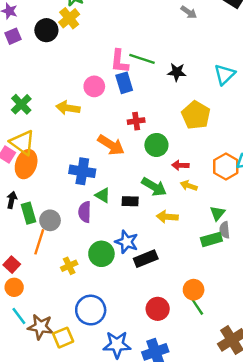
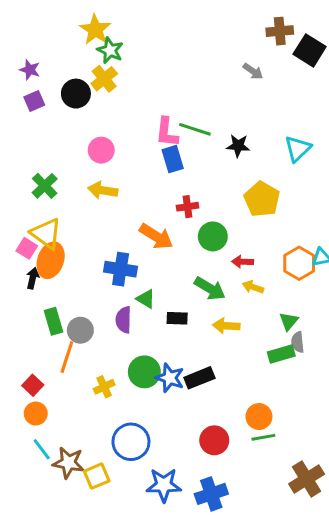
pink circle: (94, 86) -> (101, 150), moved
black arrow: (12, 200) -> (33, 278), moved
black rectangle: (130, 201) -> (177, 318), moved
blue star: (127, 242) -> (170, 378), moved
green line: (197, 306) -> (263, 437), turned -66

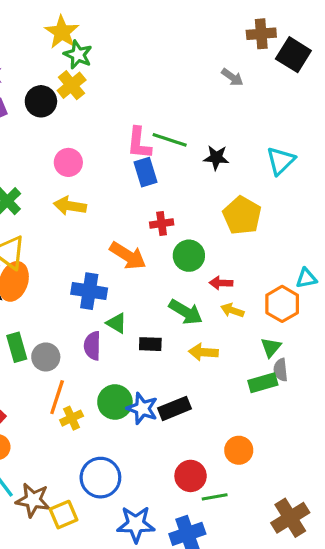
orange hexagon: (299, 263) -> (282, 304), moved
orange line: (67, 357) -> (57, 397), moved
green line: (263, 437) -> (215, 497), moved

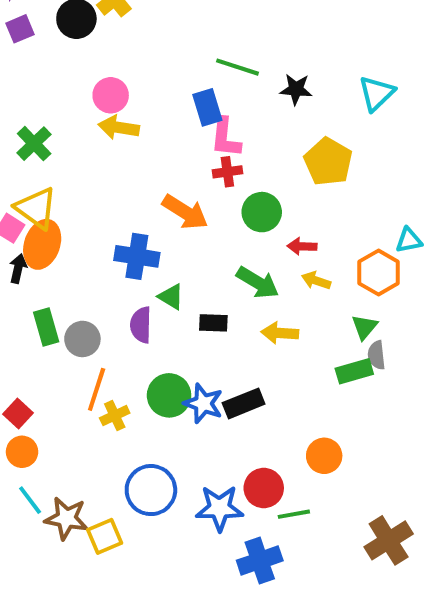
pink L-shape: (139, 143) -> (225, 138), moved
yellow arrow: (70, 206) -> (119, 127), moved
blue star: (136, 524) -> (219, 508), moved

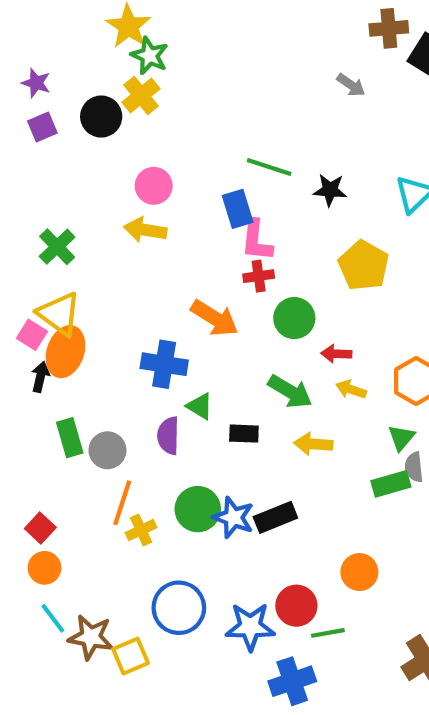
pink circle: (111, 95) -> (154, 186), moved

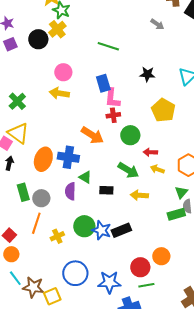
green line: (269, 167) -> (108, 46), moved
orange ellipse: (65, 352) -> (43, 159), moved
orange line: (122, 503) -> (36, 223), moved
red circle: (296, 606) -> (140, 267), moved

